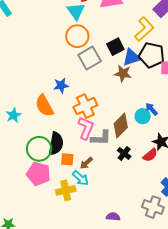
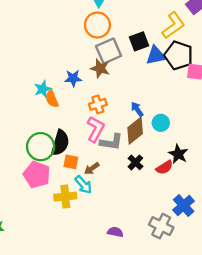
brown star: (123, 73) -> (100, 68), moved
orange semicircle: (44, 106) -> (52, 99), size x0.7
orange cross: (85, 106) -> (98, 104), size x0.7
blue arrow: (151, 109) -> (137, 109), moved
cyan star: (14, 115) -> (43, 89), moved

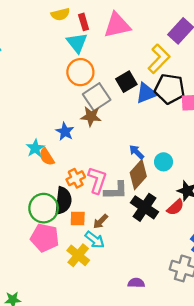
blue star: (73, 78) -> (65, 132), turned -30
orange cross: (98, 104) -> (76, 178), moved
black cross: (135, 162) -> (145, 207), size x1.6
yellow cross: (65, 197) -> (78, 255), turned -35

